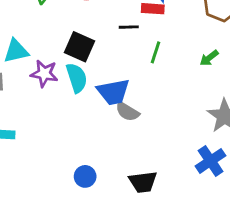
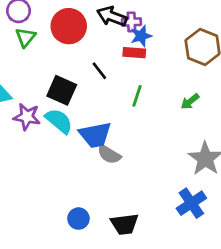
black line: (129, 27) -> (99, 71), moved, turned 54
cyan semicircle: (77, 78) -> (59, 121), turned -32
blue circle: (85, 176) -> (78, 219), moved

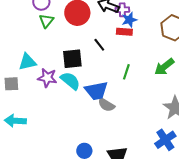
black square: (62, 90) -> (72, 59), turned -30
green line: (137, 96) -> (126, 72), moved
green arrow: (190, 101) -> (164, 67), size x1.5

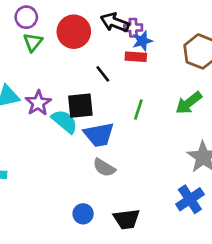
black square: (72, 59) -> (80, 106), moved
purple star: (47, 78) -> (38, 103), moved, turned 30
gray semicircle: (106, 105) -> (104, 168), moved

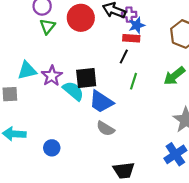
black line: (103, 74) -> (124, 56), moved, turned 64
blue trapezoid: (99, 135) -> (101, 102), turned 44
blue circle: (83, 214) -> (52, 148), moved

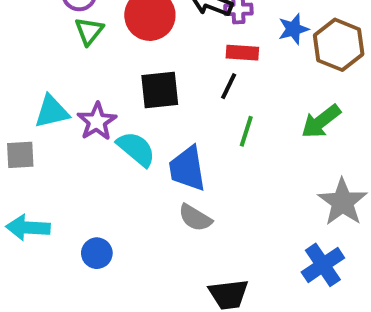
blue star: (137, 25) -> (293, 29), moved
black square: (86, 78) -> (160, 90), moved
blue trapezoid: (101, 102) -> (187, 169), turned 48

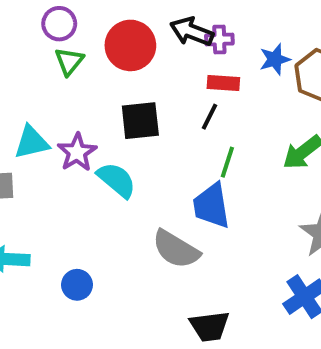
blue trapezoid: (187, 169) -> (212, 206), moved
gray semicircle: (195, 218) -> (176, 249), size x1.4

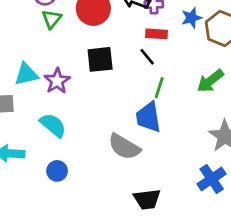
black line: (210, 117) -> (147, 57), turned -66
cyan semicircle: (117, 180) -> (53, 125), moved

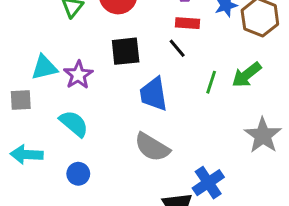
green line: (159, 88) -> (211, 82), moved
blue trapezoid: (148, 117) -> (154, 94), moved
blue cross: (212, 179) -> (208, 183), moved

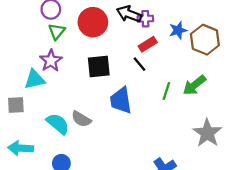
red rectangle: (188, 23) -> (148, 44), turned -36
purple star: (78, 75) -> (51, 61), moved
gray semicircle: (152, 147) -> (81, 119), moved, size x0.7

